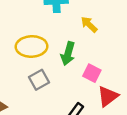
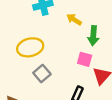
green arrow: (68, 54) -> (93, 36), moved

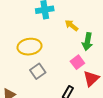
pink square: (85, 59) -> (77, 62), turned 32

